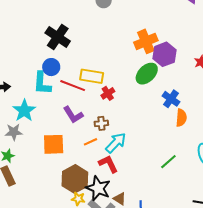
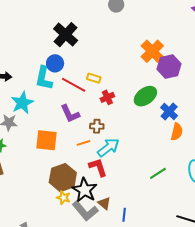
orange cross: (146, 41) -> (152, 51), turned -30
green ellipse: (147, 74) -> (145, 96), moved
yellow rectangle: (92, 76) -> (94, 78), size x0.6

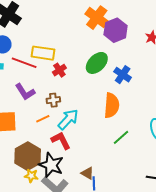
yellow rectangle: (94, 78) -> (43, 53), size x1.6
orange semicircle: (177, 132) -> (112, 105), moved, size x1.4
brown triangle: (104, 203) -> (87, 173), moved

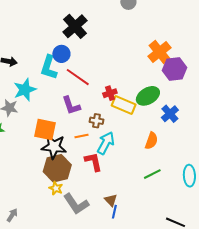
yellow rectangle: (43, 53) -> (124, 105), moved
orange semicircle: (112, 105) -> (151, 141), size x0.7
cyan arrow: (68, 119) -> (106, 143), turned -30
black star: (51, 165) -> (54, 147), moved, turned -30

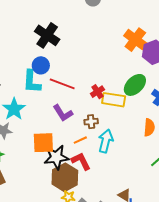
red L-shape: (93, 162) -> (81, 161), moved

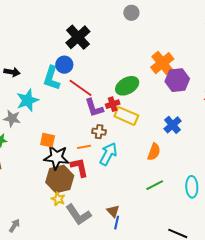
green ellipse: (135, 85) -> (127, 86), moved
purple L-shape: (63, 113) -> (94, 108), moved
orange square: (43, 143) -> (48, 140), size x0.7

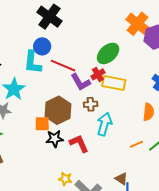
orange line: (84, 147) -> (136, 144), moved
black star: (56, 157) -> (55, 139), size x0.7
brown hexagon: (60, 179) -> (58, 110), moved

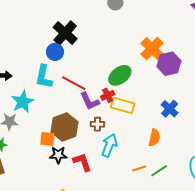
blue circle: (42, 46) -> (55, 52), moved

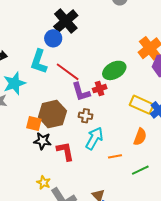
yellow rectangle: (123, 105) -> (142, 105), moved
orange line: (139, 169) -> (115, 156), moved

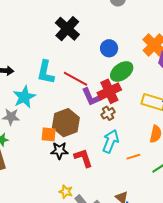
blue circle: (53, 38) -> (109, 48), moved
red cross: (100, 89) -> (109, 91), size x1.6
brown cross: (86, 116) -> (108, 113), moved, turned -32

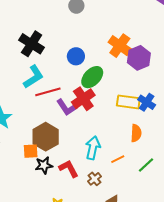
cyan L-shape: (46, 72) -> (34, 77), moved, turned -125
red line: (76, 79) -> (48, 92), turned -35
brown cross: (108, 113) -> (94, 179), moved

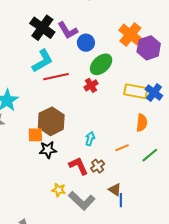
red cross: (83, 99) -> (91, 85), size x0.6
purple L-shape: (66, 107) -> (68, 30), moved
cyan arrow: (93, 148) -> (90, 139), moved, size x0.6
red L-shape: (69, 169) -> (79, 166), moved

